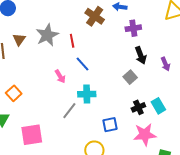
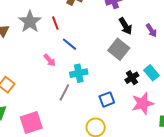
gray square: (130, 77) -> (119, 49), size x1.5

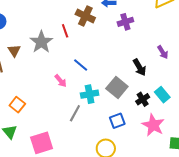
red line: (55, 23) -> (65, 31), moved
black arrow: (125, 26) -> (139, 67), moved
gray square: (119, 49) -> (117, 87), moved
pink star: (143, 103) -> (153, 125), turned -30

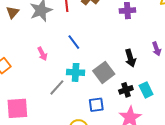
pink arrow: (61, 81) -> (42, 54), moved

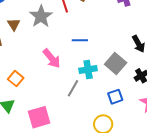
blue line: (74, 42) -> (80, 40), turned -42
pink arrow: (42, 54) -> (52, 58), size x1.5

